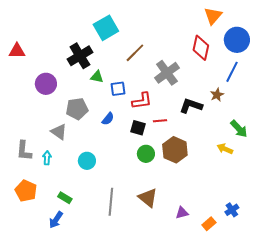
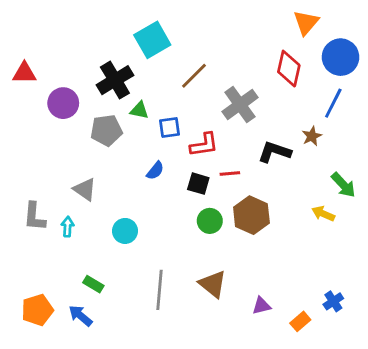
purple circle: (46, 84) -> (63, 103), moved
gray pentagon: (77, 109) -> (106, 130), moved
orange pentagon: (26, 191) -> (37, 310), moved, turned 30
blue arrow: (56, 220) -> (80, 316), turned 96

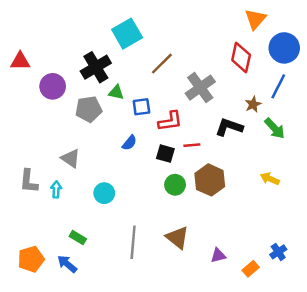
brown star: (312, 136) -> (253, 104), moved
green arrow: (343, 185) -> (275, 128), moved

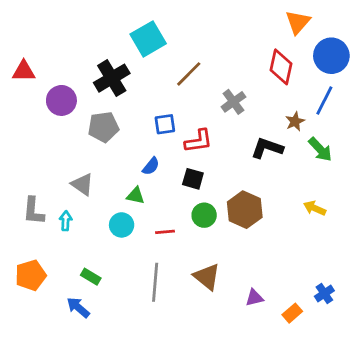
gray cross: (200, 88) -> (233, 102), size x0.7
green triangle: (116, 92) -> (136, 196), moved
red line: (192, 145) -> (165, 232), moved
orange pentagon: (31, 259) -> (31, 275), moved

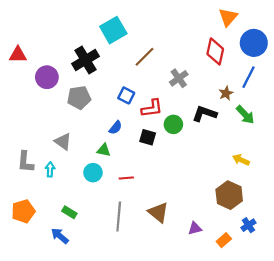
blue square: (165, 124) -> (126, 95), turned 35
brown hexagon: (245, 210) -> (229, 195), moved
green circle: (204, 215) -> (173, 124), moved

